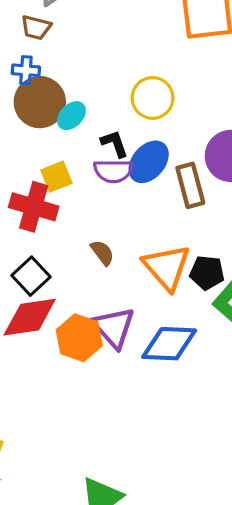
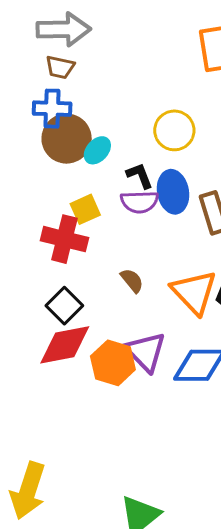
blue cross: (26, 70) -> (52, 109), size x1.4
blue ellipse: (149, 162) -> (173, 192), turned -48

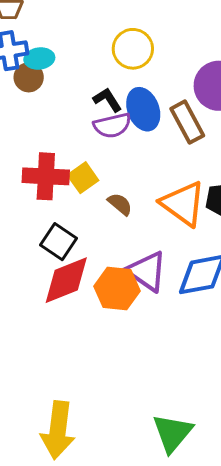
brown circle: (67, 139) -> (29, 77), size x0.6
cyan ellipse: (97, 150) -> (39, 59), moved, turned 52
yellow square: (85, 209) -> (83, 178), moved

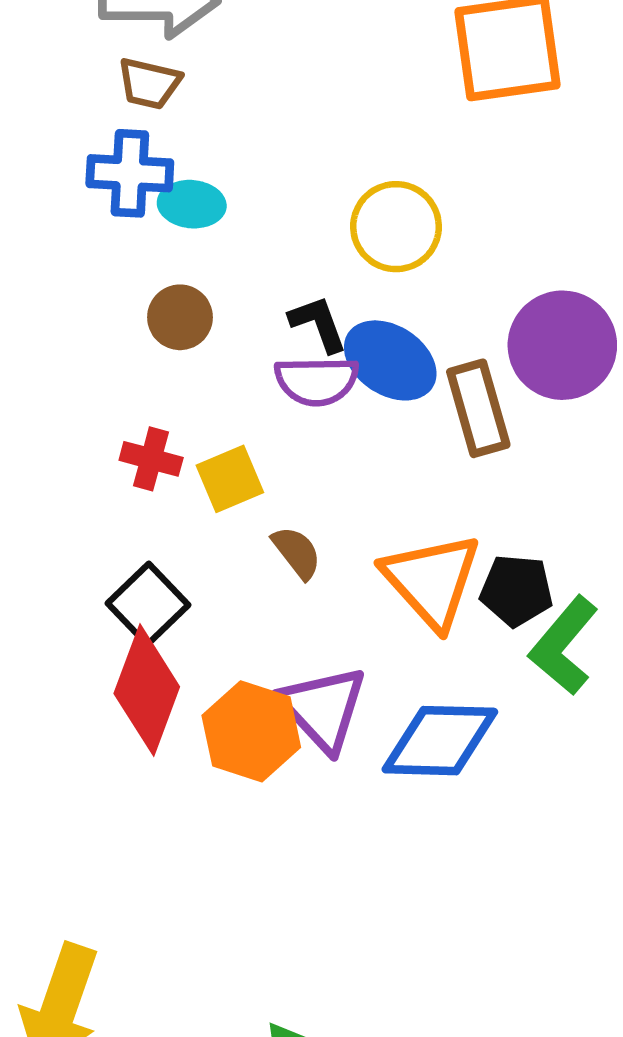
brown circle: (29, 77) -> (180, 317), moved
blue ellipse: (143, 109) -> (390, 360), turned -48
red cross: (46, 176) -> (151, 459), size x0.6
red diamond: (66, 280) -> (147, 690), turned -60

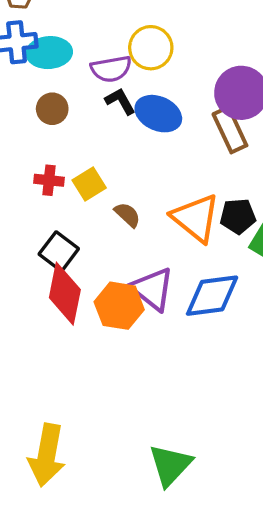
cyan ellipse: (192, 204) -> (49, 53), size x1.4
purple semicircle: (317, 381) -> (111, 69), moved
brown rectangle: (478, 408) -> (230, 130), moved

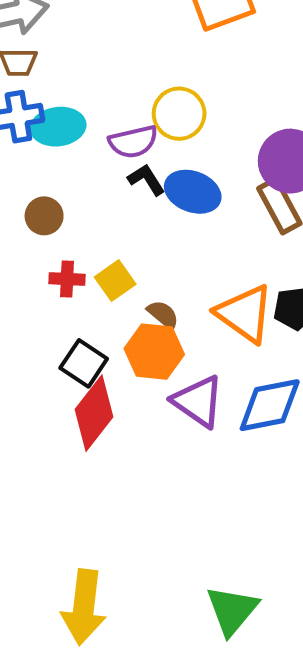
brown circle: (52, 109) -> (44, 216), moved
red diamond: (65, 294) -> (94, 413), turned 30
orange hexagon: (119, 306) -> (154, 352), moved

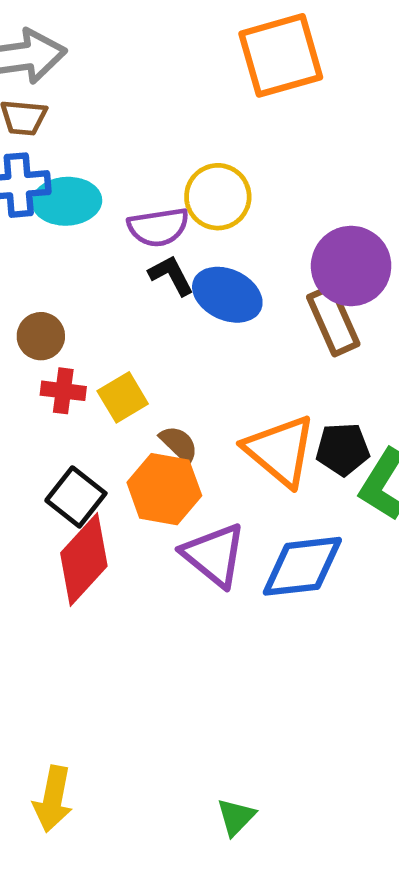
brown circle: (44, 216) -> (41, 336), moved
yellow arrow: (84, 607) -> (53, 799), size x0.7
green triangle: (232, 610) -> (236, 817), size x0.6

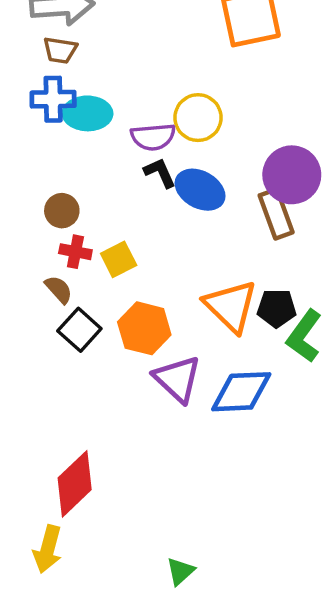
brown semicircle: (179, 444) -> (59, 289), moved
red diamond: (84, 560) -> (75, 484), moved

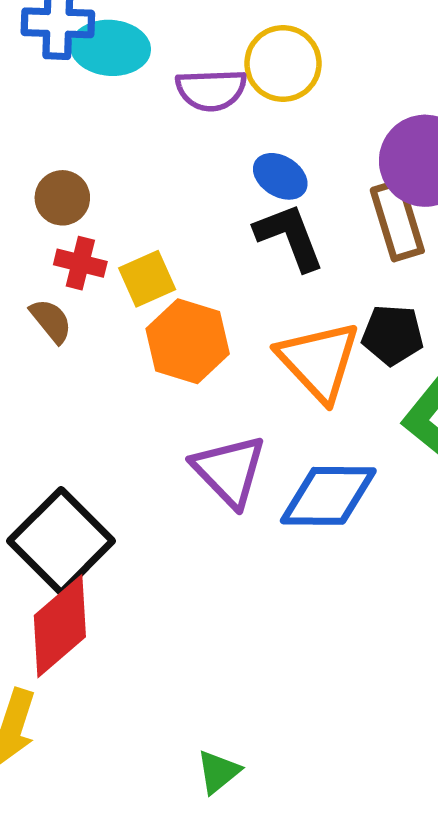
black L-shape: (160, 173) -> (290, 237), moved, size x1.4
blue ellipse: (200, 190) -> (280, 176), size x0.7
black pentagon: (277, 308) -> (393, 335), moved
orange hexagon: (144, 328) -> (188, 341), moved
black square: (79, 330) -> (61, 541), moved, size x1.5

